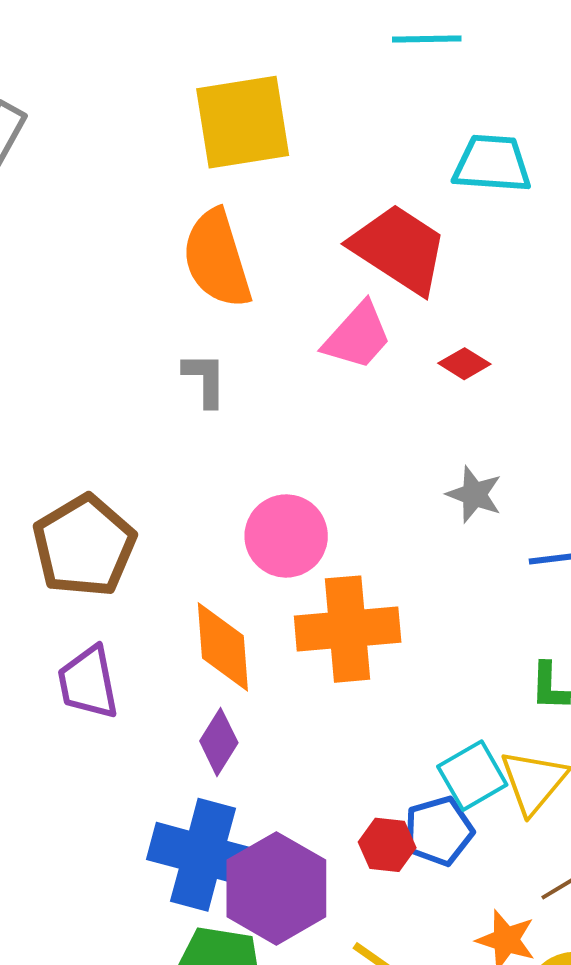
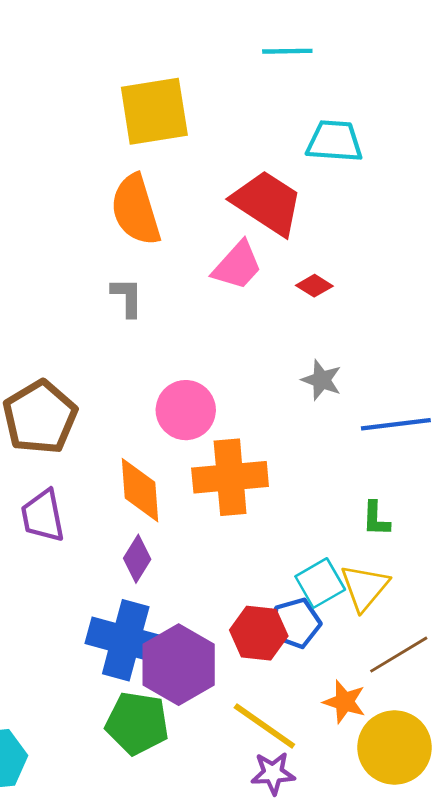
red hexagon: (387, 845) -> (259, 633), size x1.4

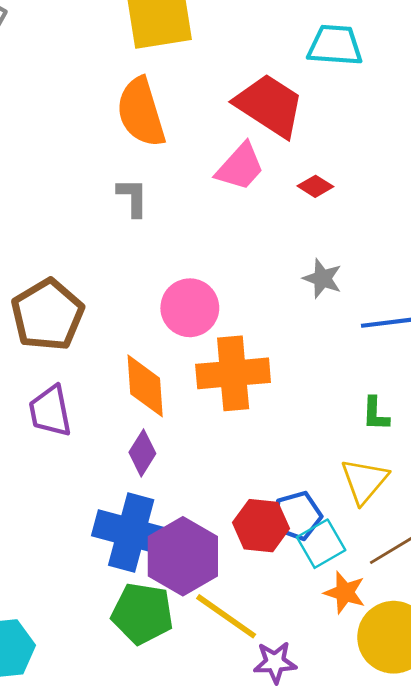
cyan square: (320, 583) -> (321, 544), moved
yellow line: (264, 726) -> (226, 616), moved

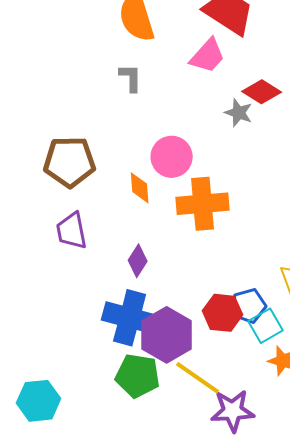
red diamond: (315, 186) -> (262, 92), moved, size x1.5
gray star: (322, 278) -> (239, 113), moved
brown pentagon: (47, 315) -> (70, 162), turned 30
orange diamond: (145, 386) -> (140, 188), moved, size x0.7
purple star: (275, 662) -> (233, 411), size x1.4

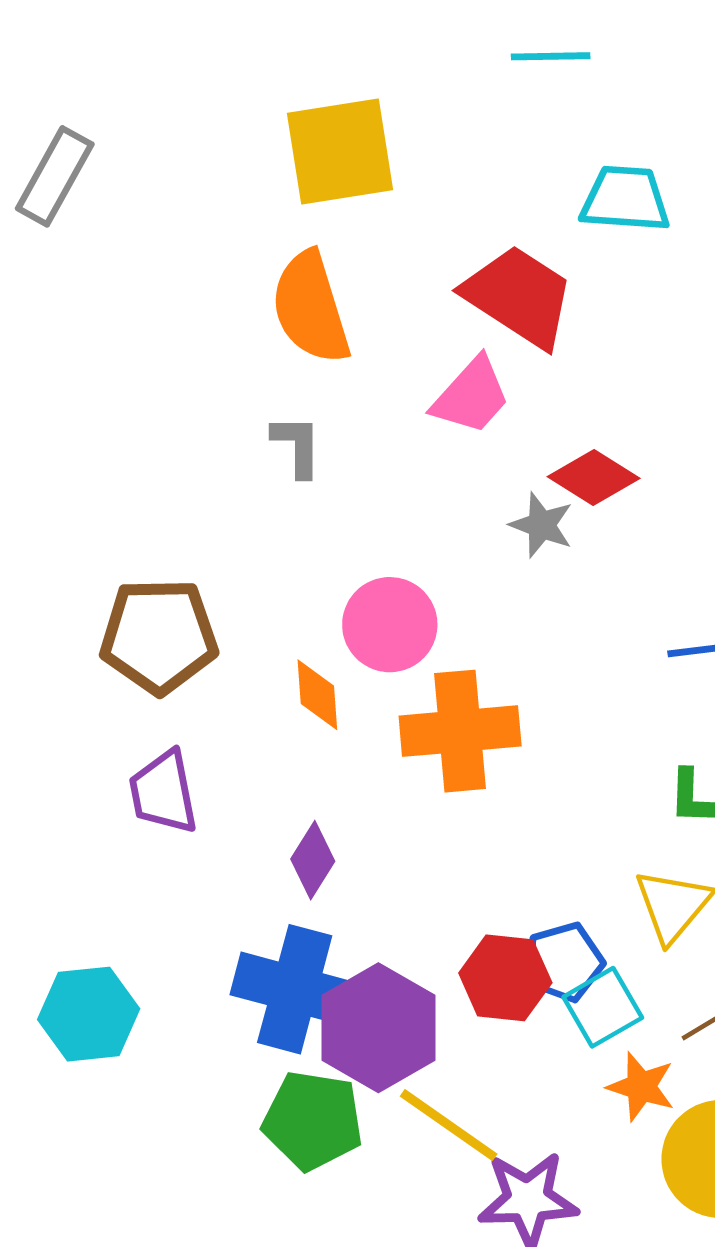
cyan hexagon: (39, 401) -> (89, 1014), moved

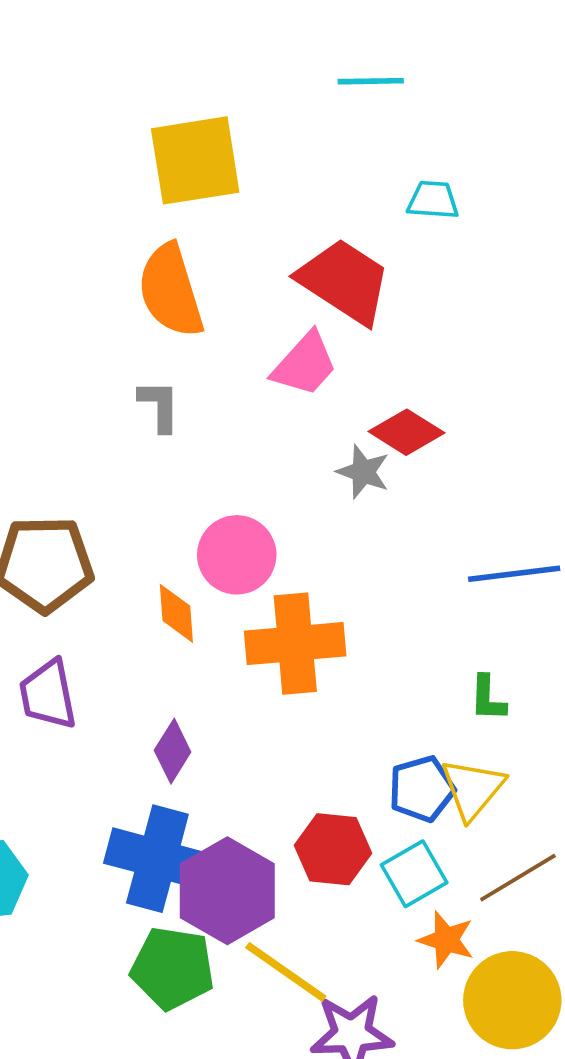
cyan trapezoid: (625, 199) -> (433, 200), size x0.7
blue pentagon: (564, 962) -> (422, 789), moved

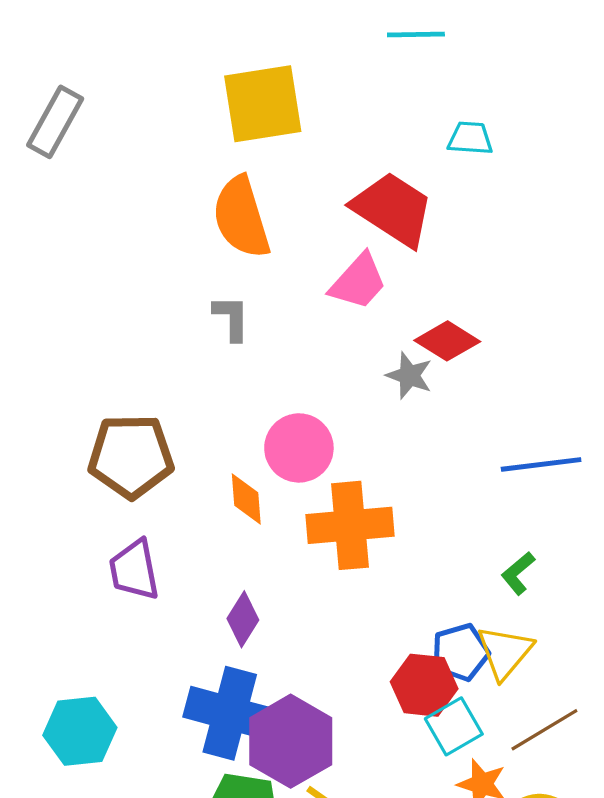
green L-shape: (488, 698) -> (518, 573), turned 48
red hexagon: (333, 849) -> (424, 685), moved

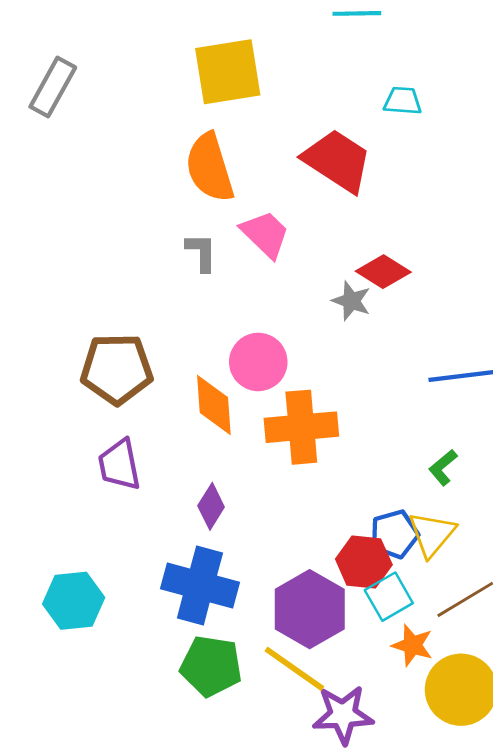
pink trapezoid: (358, 282) -> (265, 234), moved, turned -88
orange diamond: (246, 499) -> (214, 405), size x1.4
purple hexagon: (291, 741) -> (310, 609), moved

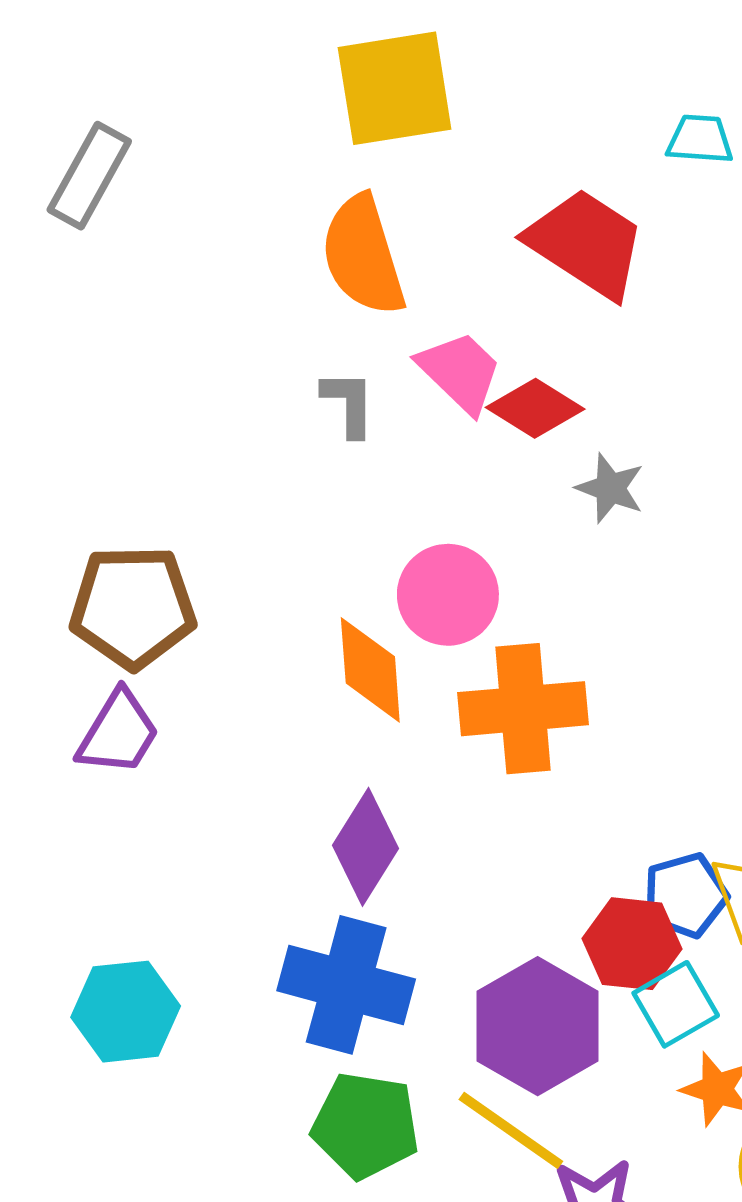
gray rectangle: (53, 87) -> (89, 176), moved
red diamond: (383, 272) -> (535, 408), moved
brown pentagon: (117, 369) -> (133, 607), moved
purple trapezoid: (119, 465) -> (118, 733), moved, turned -138
purple diamond: (211, 506) -> (365, 847), size x1.4

